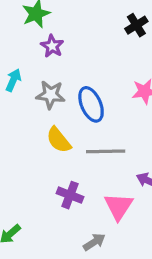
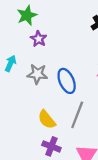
yellow semicircle: (59, 140) -> (47, 120), moved
gray line: (106, 151) -> (77, 115), turned -68

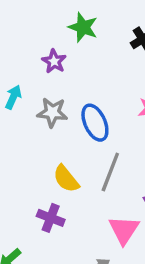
green star: (27, 15) -> (83, 27), moved, turned -30
purple cross: (51, 146) -> (51, 218), moved

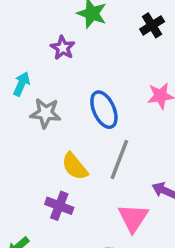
gray star: (52, 112) -> (46, 113), moved

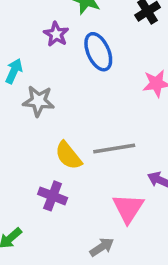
blue ellipse: (104, 110) -> (98, 52), moved
gray line: (119, 159) -> (114, 148), turned 60

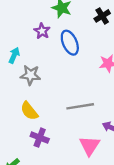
yellow semicircle: (68, 156) -> (29, 111), moved

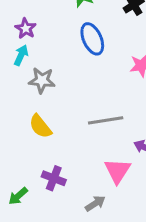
purple star: (42, 31) -> (26, 28), moved
purple cross: (40, 138) -> (54, 178), moved

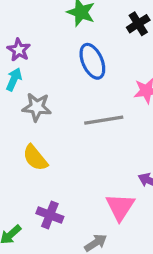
gray line: (106, 120) -> (104, 120), moved

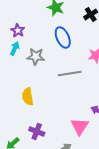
gray star: (37, 107) -> (36, 56), moved
yellow semicircle: (35, 158) -> (28, 96), turned 30

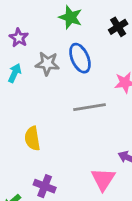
purple star: (18, 30) -> (19, 38), moved
gray star: (36, 56) -> (47, 64), moved

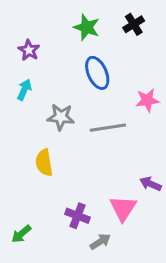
black cross: (118, 27) -> (134, 24), moved
gray star: (47, 64) -> (61, 117), moved
purple cross: (45, 186) -> (77, 216), moved

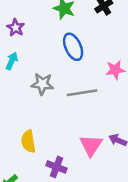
yellow semicircle: (44, 163) -> (28, 141), moved
pink triangle: (123, 208) -> (91, 145), moved

